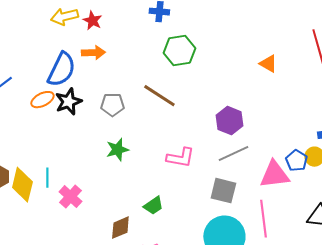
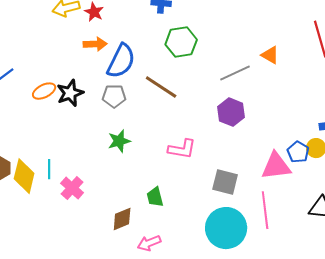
blue semicircle: (61, 70) -> (121, 61), moved
gray line: (233, 154) -> (235, 73), moved
green trapezoid: (153, 206) -> (155, 197), turned 110

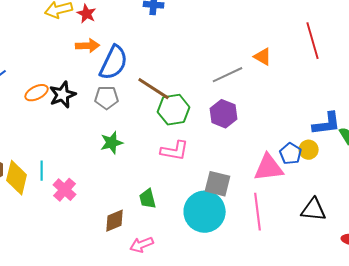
green hexagon: (181, 42) -> (174, 110), moved
cyan circle: (226, 228) -> (205, 212), moved

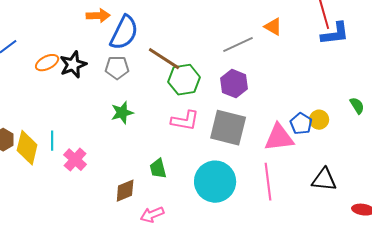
blue L-shape: (327, 124) -> (335, 34), moved
gray square: (218, 184) -> (228, 128), moved, size x1.4

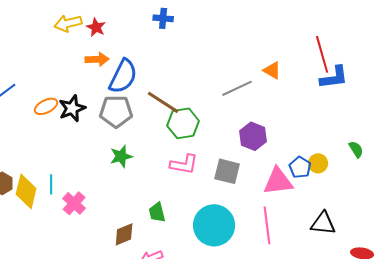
gray pentagon: (117, 68) -> (116, 111), size x1.4
purple hexagon: (234, 84) -> (253, 136), moved
gray square: (228, 128) -> (227, 171), size x0.7

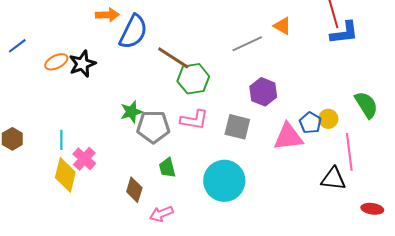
gray pentagon: (116, 111) -> (153, 127), moved
green semicircle: (356, 149) -> (366, 105), size x1.6
yellow diamond: (26, 191) -> (65, 175), moved
pink line: (267, 225) -> (349, 152), moved
brown diamond: (124, 234) -> (134, 190), turned -50

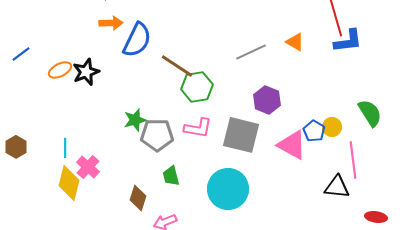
orange triangle: (282, 26) -> (295, 42), moved
gray square: (237, 127) -> (241, 135), size x1.4
pink triangle: (288, 137) -> (292, 145), turned 36

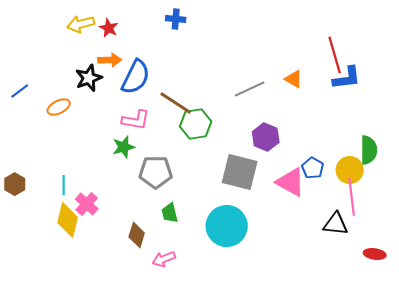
black star: (86, 72) -> (89, 78), moved
green semicircle: (370, 113) -> (369, 150), turned 32
green star: (135, 120) -> (124, 147), moved
yellow circle: (332, 127) -> (350, 170), moved, size x1.4
pink L-shape: (198, 128) -> (136, 120), moved

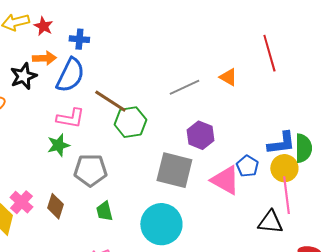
blue cross: (176, 19) -> (79, 39), moved
blue L-shape: (347, 78) -> (281, 143), moved
brown diamond: (137, 235) -> (55, 206), moved

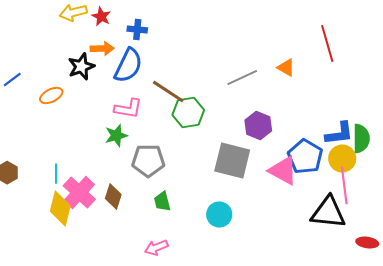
blue pentagon: (247, 166) -> (305, 156), size x1.6
pink cross: (21, 202) -> (79, 192), size x1.4
black triangle: (270, 222) -> (328, 212), size x1.4
cyan circle: (161, 224) -> (219, 214), size x0.6

